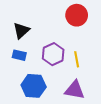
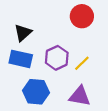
blue rectangle: (19, 55) -> (21, 59), size x1.5
yellow line: (77, 59) -> (82, 63), turned 56

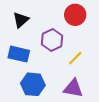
black triangle: (23, 33) -> (21, 20), moved
purple hexagon: (57, 58) -> (52, 40), moved

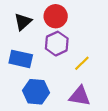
red circle: (75, 15) -> (56, 16), moved

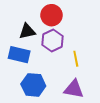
black triangle: (23, 22) -> (27, 31), moved, turned 30
yellow line: (82, 63) -> (76, 59), turned -56

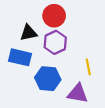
yellow line: (76, 59) -> (88, 67), moved
blue hexagon: (33, 85) -> (48, 79), moved

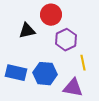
purple hexagon: (55, 42) -> (66, 40), moved
blue rectangle: (20, 57) -> (16, 73), moved

